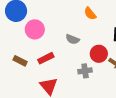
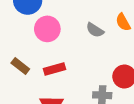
gray semicircle: (73, 39) -> (95, 30), moved

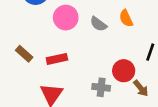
pink circle: (47, 29) -> (66, 18), moved

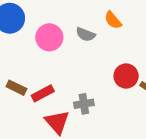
red rectangle: (57, 59) -> (43, 93), moved
gray cross: (101, 87) -> (84, 104), moved

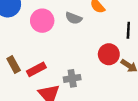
brown rectangle: (16, 88) -> (14, 64), turned 35

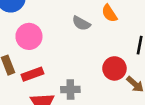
pink circle: (42, 21) -> (29, 36), moved

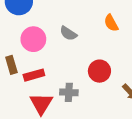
gray semicircle: (81, 23) -> (68, 33), moved
red circle: (114, 68) -> (99, 71), moved

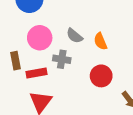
orange semicircle: (111, 23) -> (100, 41), moved
gray cross: (69, 92) -> (62, 59), moved

